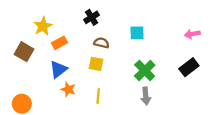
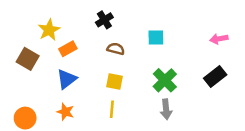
yellow square: (96, 64) -> (114, 82), moved
orange star: (68, 89) -> (65, 112), moved

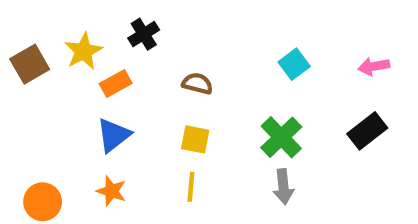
black cross: (104, 20) -> (144, 34), moved
cyan square: (156, 37) -> (294, 64), moved, turned -36
brown square: (28, 59) -> (30, 64), moved, turned 30

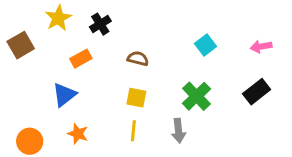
yellow star: (83, 51) -> (58, 18), moved
blue triangle: (114, 135) -> (64, 95), moved
gray arrow: (283, 187) -> (178, 131), moved

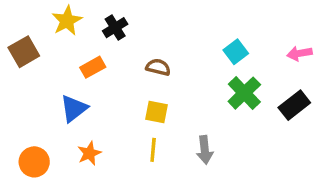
green cross: (196, 96) -> (244, 93), moved
orange star: (78, 134) -> (89, 153), turned 30

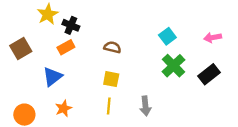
black cross: (115, 28) -> (71, 25), moved, turned -35
brown square: (24, 52) -> (21, 49), moved

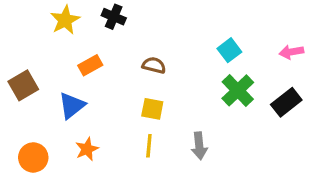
black cross: (71, 25) -> (114, 17), moved
brown square: (21, 49) -> (23, 85), moved

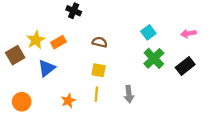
yellow star: (65, 20) -> (36, 40), moved
orange star: (87, 149) -> (68, 101), moved

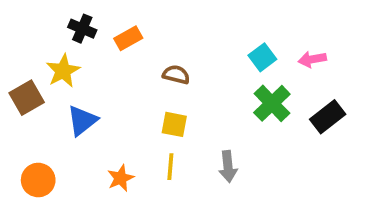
black cross: (74, 11) -> (82, 29), moved
pink arrow: (188, 33) -> (312, 59), moved
orange rectangle: (58, 42) -> (128, 38), moved

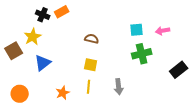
orange rectangle: (128, 38) -> (62, 12), moved
cyan square: (262, 57) -> (137, 30), turned 32
green cross: (272, 103) -> (142, 54), turned 30
black rectangle: (328, 117) -> (179, 70), moved

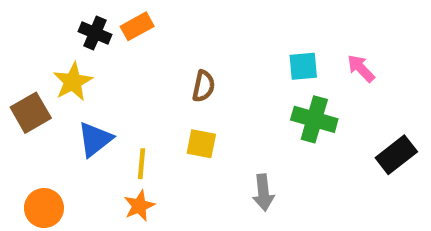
pink arrow: (163, 31) -> (361, 68), turned 56
brown semicircle: (92, 39) -> (204, 86), turned 88
green cross: (142, 54) -> (314, 119), turned 30
yellow line: (89, 87) -> (141, 164), moved

